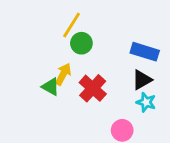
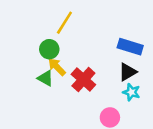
green circle: (81, 43) -> (49, 49), moved
yellow arrow: (63, 74) -> (57, 67), turned -72

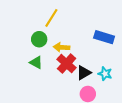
yellow arrow: (57, 67) -> (61, 47), moved, turned -42
black triangle: (128, 72) -> (84, 73), moved

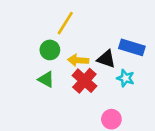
black triangle: (84, 73) -> (106, 59), moved, turned 49
cyan star: (105, 74) -> (126, 78), moved

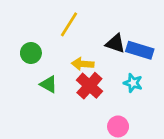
green circle: (50, 50) -> (31, 53), moved
black triangle: (106, 59) -> (115, 43), moved

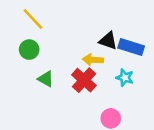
yellow line: (69, 24) -> (33, 19), moved, turned -75
yellow arrow: (83, 64) -> (93, 60), moved

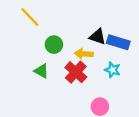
green circle: (29, 50) -> (54, 45), moved

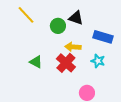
black triangle: (98, 37) -> (76, 18), moved
green circle: (54, 45) -> (58, 26), moved

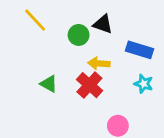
cyan star: (98, 61) -> (144, 84), moved

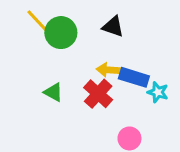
green circle: (79, 35) -> (61, 33), moved, size x1.4
blue rectangle: (140, 50) -> (134, 77), moved

